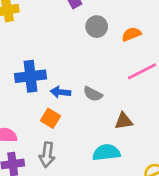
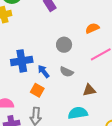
gray circle: (97, 27) -> (64, 45), moved
blue arrow: (61, 92) -> (44, 71), turned 48

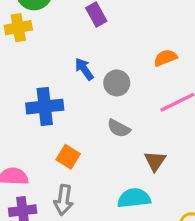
blue arrow: (44, 71) -> (84, 69), moved
brown triangle: (89, 90) -> (155, 161), turned -48

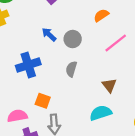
gray semicircle: (119, 128) -> (71, 69), moved, turned 91
orange square: (68, 157) -> (43, 101), moved

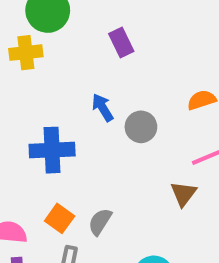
gray semicircle: (71, 69) -> (100, 222), moved
brown triangle: (109, 85) -> (183, 194), moved

